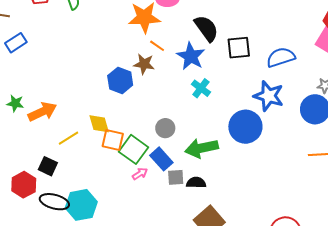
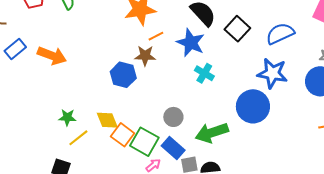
orange line: (157, 46) -> (156, 36), turned -56
black square: (239, 48) -> (237, 29), turned -35
green star: (15, 103) -> (67, 117), moved
orange arrow: (42, 112) -> (52, 56), moved, turned 52
orange square: (113, 140) -> (123, 135), turned 30

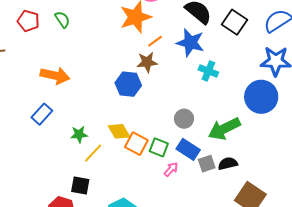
blue rectangle: (15, 49) -> (42, 114), moved
green square: (144, 142) -> (159, 147), size x0.7

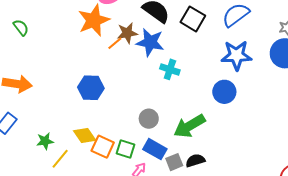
brown star: (147, 62) -> (127, 33), moved
blue circle: (261, 97) -> (224, 92), size x0.7

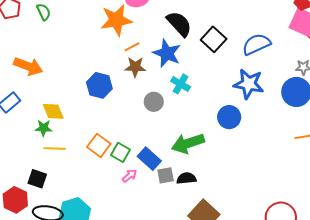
brown star: (127, 33) -> (135, 67), moved
gray circle: (149, 119) -> (154, 102), moved
yellow diamond: (85, 135) -> (53, 111), moved
yellow line: (60, 159) -> (55, 148), turned 40

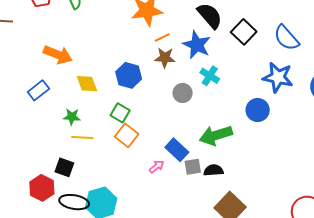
blue semicircle: (256, 44) -> (286, 38), turned -108
yellow diamond: (53, 111) -> (87, 84), moved
green square: (121, 152) -> (120, 113), moved

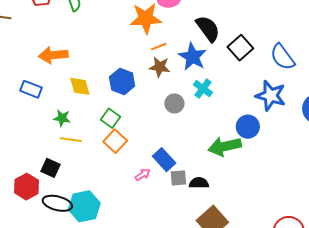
orange arrow: (58, 55) -> (53, 55), turned 148
blue rectangle: (38, 90) -> (31, 89), turned 55
green arrow: (216, 135) -> (225, 146), moved

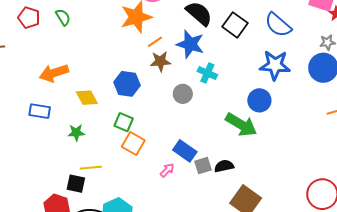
yellow line: (71, 140) -> (91, 168), moved
green arrow: (225, 146) -> (241, 125), turned -124

